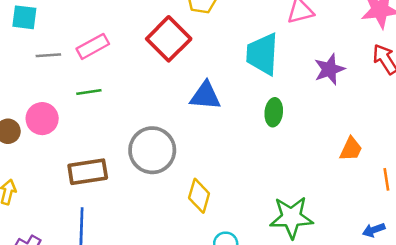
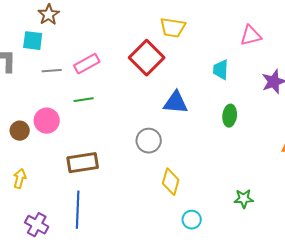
cyan trapezoid: (262, 54) -> (221, 70), size x0.6
gray circle: (152, 150) -> (149, 141), moved, size x0.7
green star: (291, 217) -> (244, 199), size x0.6

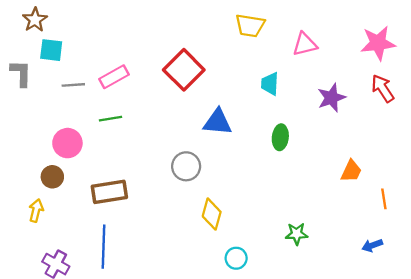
brown star: (49, 15) -> (35, 20), moved
yellow trapezoid: (173, 28) -> (250, 26), moved
brown circle: (20, 131) -> (52, 177), moved

